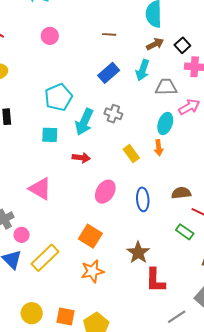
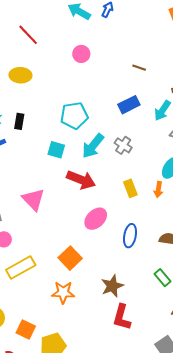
red arrow: (81, 158) -> (81, 180), size x1.6

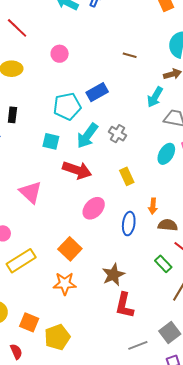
pink circle: (81, 54) -> (60, 54), moved
blue rectangle: (129, 105) -> (97, 92), moved
orange arrow: (158, 190) -> (153, 206), moved

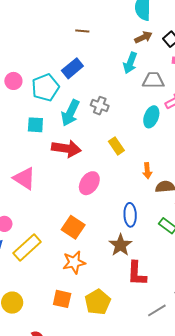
pink circle: (60, 54) -> (13, 81), moved
brown line: (130, 55) -> (82, 31), moved
blue ellipse: (129, 224) -> (130, 215), moved
orange square: (29, 322) -> (62, 299), moved
yellow pentagon: (57, 337) -> (98, 302), moved

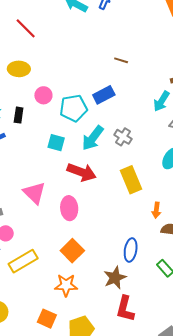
yellow rectangle: (116, 146) -> (131, 180), size x1.5
pink ellipse: (89, 183) -> (69, 208), moved, turned -50

